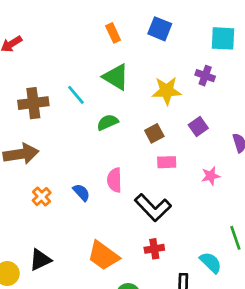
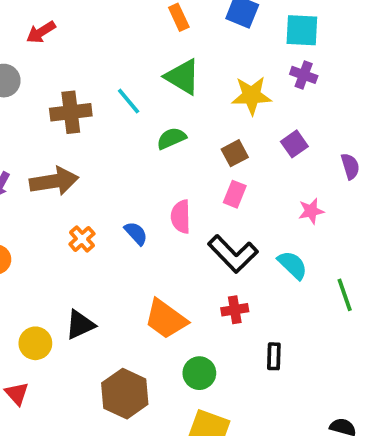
cyan square: (223, 38) -> (302, 30), moved
pink rectangle: (167, 162) -> (235, 194), moved, turned -66
cyan semicircle: (211, 263) -> (293, 265), moved

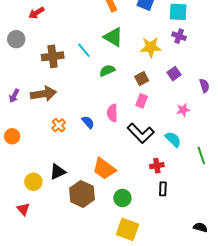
red cross: (235, 310) -> (157, 166), moved
brown hexagon: (125, 394) -> (82, 194), moved

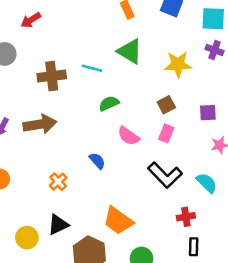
cyan line: (84, 50) -> (92, 68), turned -35
green semicircle: (107, 71) -> (109, 103), moved
purple square: (174, 74) -> (208, 113), moved, turned 32
pink semicircle: (112, 113) -> (129, 136), moved, turned -54
orange cross: (59, 125) -> (58, 182), moved

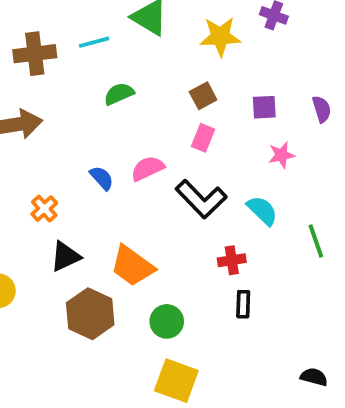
cyan line: (92, 68) -> (94, 42), turned -30
pink semicircle: (129, 136) -> (148, 168), moved, turned 120
black triangle: (58, 225) -> (65, 256), moved

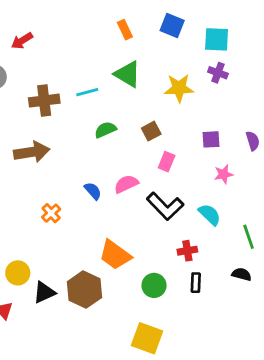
brown square: (203, 96) -> (151, 131), moved
black triangle: (65, 256) -> (44, 292), moved
green circle: (167, 321) -> (154, 285), moved
black semicircle: (314, 377) -> (242, 274), moved

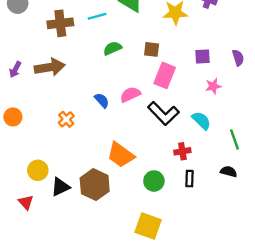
brown square: (151, 131) -> (152, 49), turned 35
pink rectangle: (167, 162) -> (165, 75), size x1.5

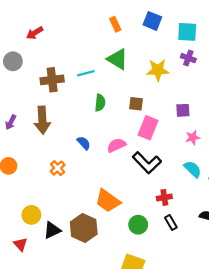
green semicircle: (112, 48) -> (100, 103), turned 119
brown arrow: (50, 67) -> (42, 120), turned 96
blue semicircle: (102, 100) -> (84, 143), moved
cyan semicircle: (201, 121) -> (193, 169), moved
black rectangle: (189, 179) -> (171, 223), turned -32

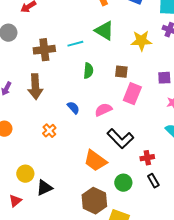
black L-shape: (147, 163) -> (120, 139), moved
brown hexagon: (84, 228) -> (94, 201), moved
red triangle: (21, 244) -> (15, 201), turned 32

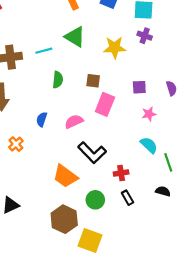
blue semicircle: (73, 108) -> (42, 119), turned -120

